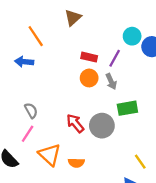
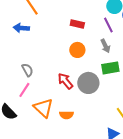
purple line: (115, 58) -> (108, 25), moved, turned -56
orange circle: (89, 78) -> (77, 50), moved
gray arrow: (111, 81) -> (105, 46), moved

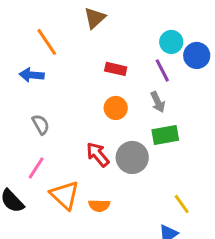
gray semicircle: (27, 70) -> (41, 124), moved

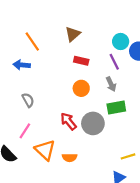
brown triangle: (95, 18) -> (73, 34), moved
yellow line: (182, 204) -> (128, 156), turned -72

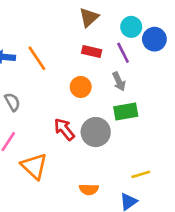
brown triangle: (73, 34) -> (89, 17), moved
orange line: (32, 42) -> (37, 58), moved
red rectangle: (81, 61) -> (92, 51), moved
orange semicircle: (70, 158) -> (89, 189), moved

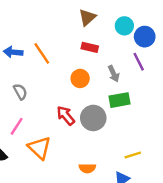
purple line: (123, 53) -> (139, 62), moved

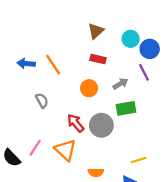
gray arrow: (114, 74) -> (120, 84), turned -96
gray semicircle: (20, 92) -> (42, 101), moved
pink line: (17, 126) -> (35, 148), moved
orange triangle: (39, 148) -> (65, 150), moved

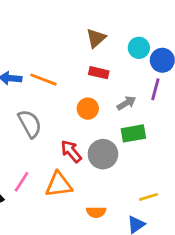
orange line: (53, 65) -> (44, 80), turned -35
purple line: (144, 72) -> (155, 89), turned 42
gray semicircle: (42, 101) -> (30, 124), size x1.5
orange triangle: (65, 150) -> (59, 185), turned -50

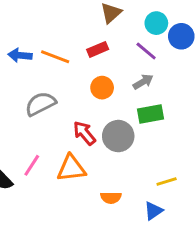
red rectangle: (99, 73) -> (98, 49), moved, turned -36
purple line: (155, 89) -> (146, 51), moved, turned -65
gray semicircle: (30, 124) -> (40, 104), turned -88

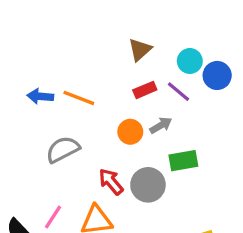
red rectangle: (98, 49) -> (145, 90), moved
gray arrow: (143, 82) -> (161, 125), moved

